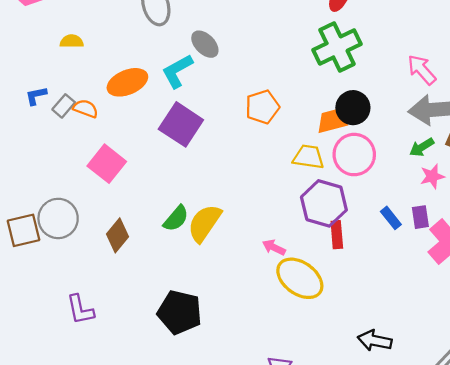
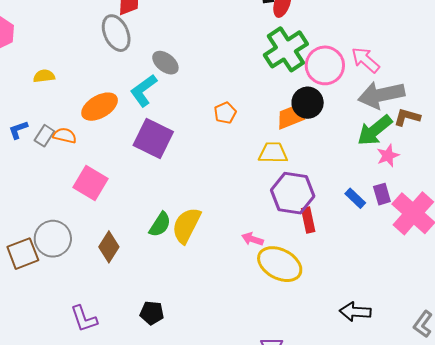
orange pentagon: (262, 107) -> (225, 113), size x0.7
green arrow: (422, 147) -> (375, 130), size x1.6
pink circle: (354, 155) -> (325, 65), moved
black pentagon: (180, 312) -> (152, 313), moved, size x0.6

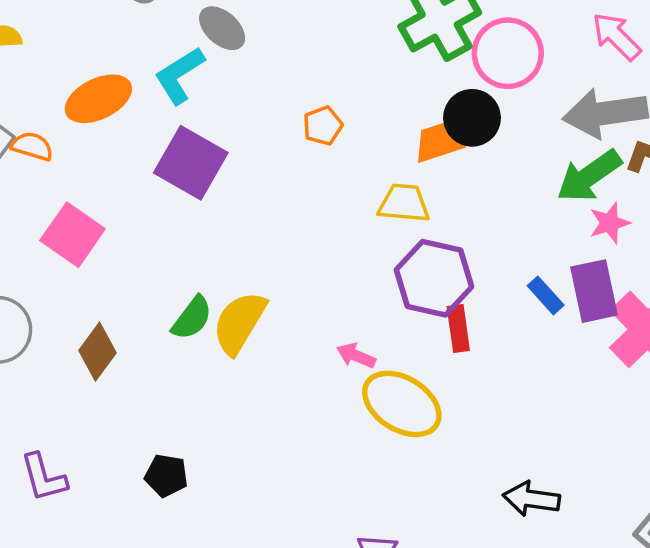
pink arrow: (366, 60) -> (616, 36), moved
purple rectangle: (382, 194) -> (594, 291), size x1.6

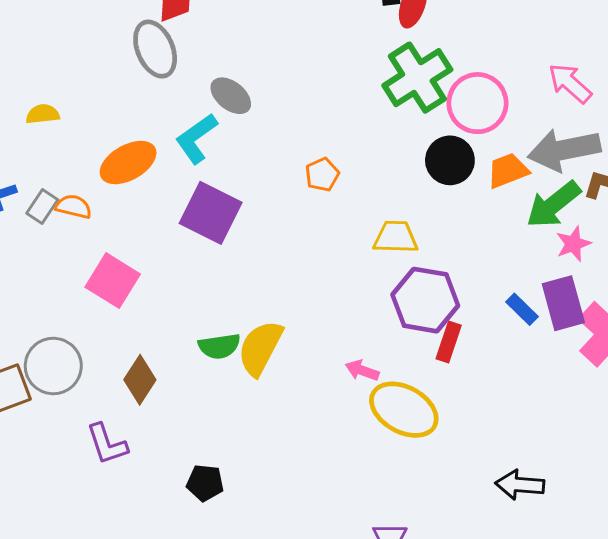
orange trapezoid: (438, 143) -> (508, 171), moved
green semicircle: (192, 318) -> (219, 346), turned 48
red rectangle: (458, 328) -> (449, 342), turned 30
purple L-shape: (44, 477) -> (107, 444), moved

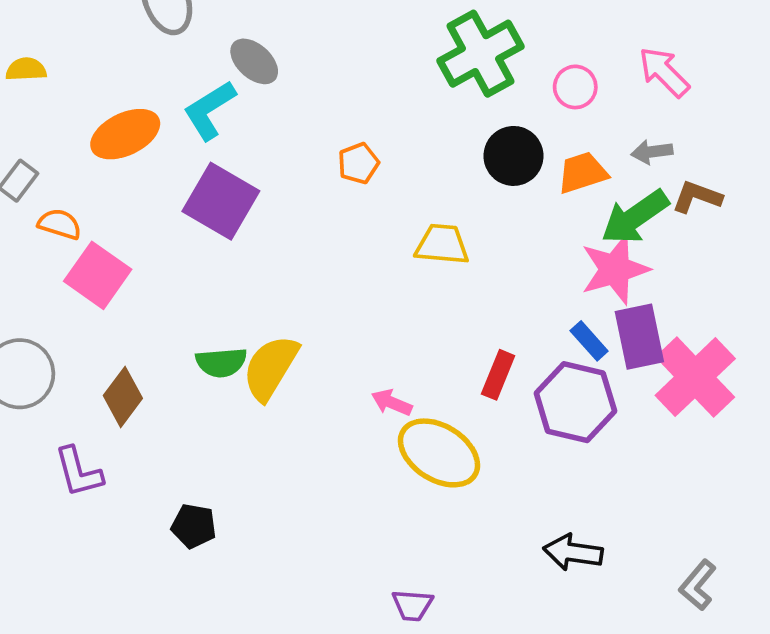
pink circle: (477, 103) -> (575, 87), moved, size x0.6
gray arrow: (564, 150) -> (652, 152), size x0.5
orange semicircle: (74, 207) -> (60, 224), moved
pink star: (573, 244) -> (615, 269), moved, size x1.6
purple hexagon: (425, 300) -> (575, 402), moved

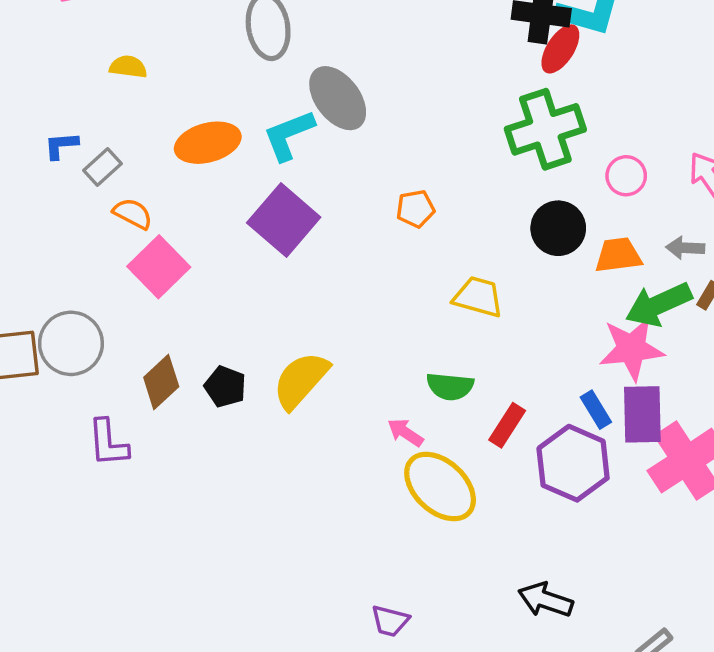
gray ellipse: (254, 61) -> (338, 98), size x1.4
green semicircle: (221, 362) -> (450, 386), moved
black pentagon: (194, 526) -> (225, 387), moved

